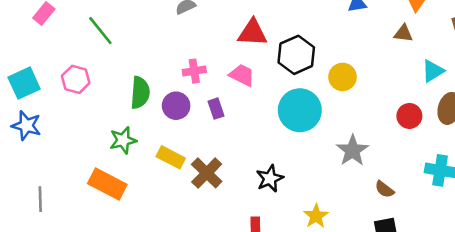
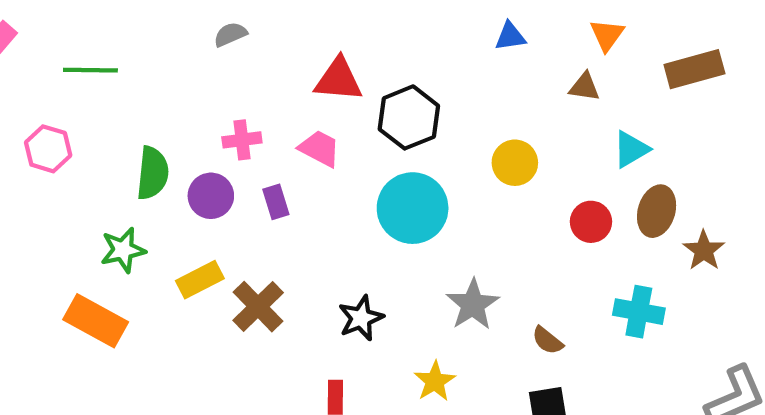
green line: (100, 31) -> (90, 70), turned -52
yellow circle: (343, 77) -> (515, 163), moved
gray star: (352, 150) -> (473, 305), moved
yellow rectangle: (171, 157) -> (200, 280), turned -56

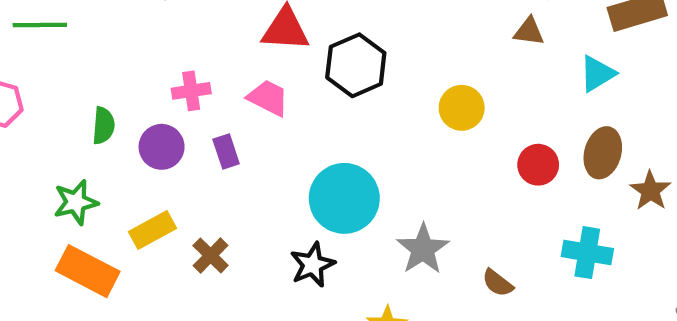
cyan triangle: (631, 149) -> (597, 74), moved
green semicircle: (153, 173) -> (103, 126), size x0.7
cyan circle: (413, 208) -> (344, 198), moved
brown cross: (258, 307) -> (211, 256), size x0.7
orange rectangle: (96, 321) -> (88, 271), moved

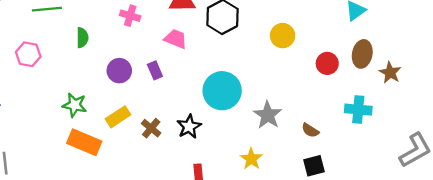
pink cross: (191, 91) -> (130, 16), moved, turned 30
green semicircle: (103, 126) -> (82, 38), moved
green star: (76, 202) -> (75, 105), turned 30
black star: (312, 265) -> (189, 127), moved

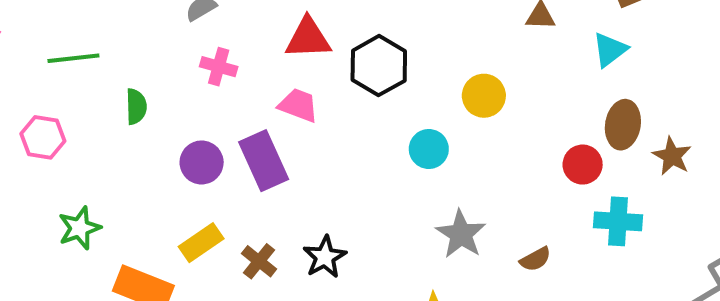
red circle: (327, 63) -> (583, 165), moved
purple rectangle: (155, 70) -> (264, 161), size x1.8
cyan circle: (222, 91) -> (429, 149), moved, size x0.6
green star: (75, 105) -> (80, 228), moved, turned -30
brown semicircle: (310, 130) -> (535, 259), turned -60

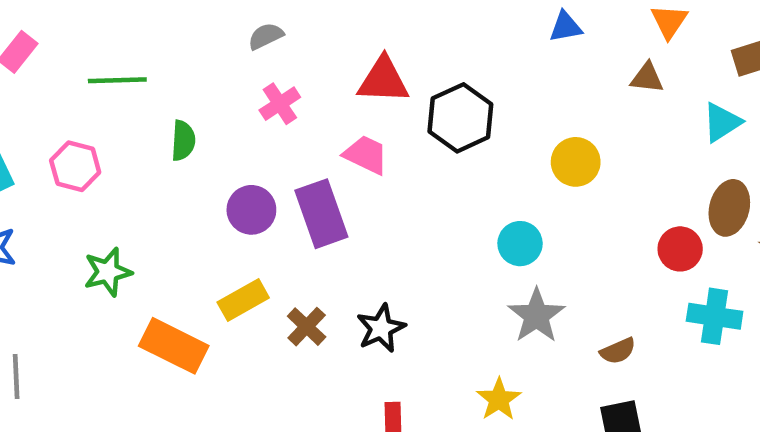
pink cross: (219, 67) -> (280, 104), turned 36
cyan circle: (429, 149) -> (520, 244), moved

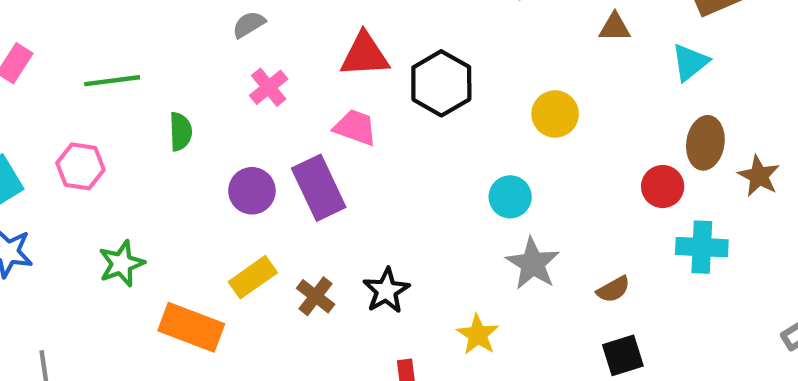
yellow star: (499, 399) -> (478, 335), moved

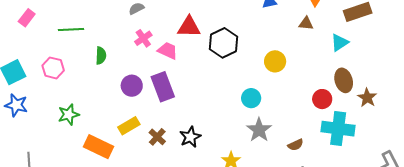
pink trapezoid: (355, 127) -> (168, 51), moved
brown ellipse: (705, 143) -> (344, 80), turned -30
cyan cross: (702, 247) -> (338, 129), size x1.4

